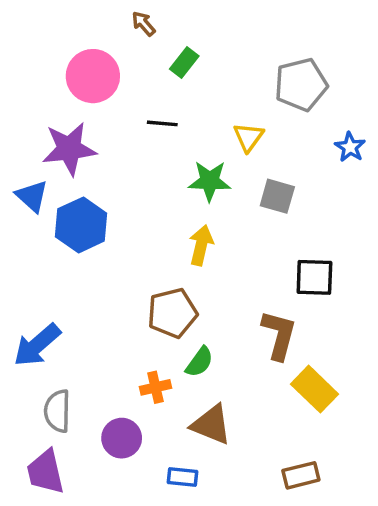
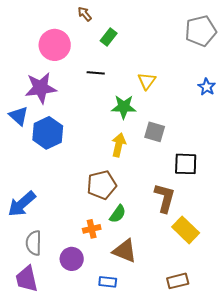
gray pentagon: (301, 85) -> (201, 31), moved
gray square: (277, 196) -> (155, 132), moved

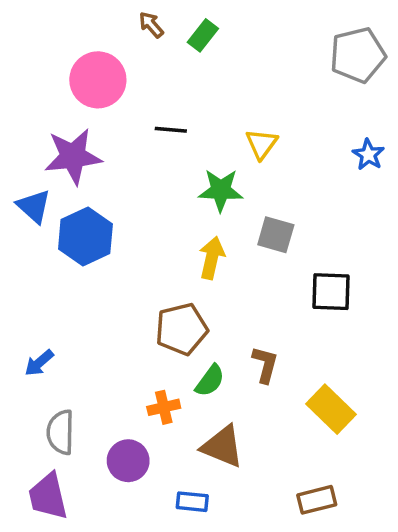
green rectangle: (109, 37) -> (203, 35), moved
brown L-shape: (165, 198) -> (265, 365), moved, size x0.7
blue arrow: (22, 204) -> (39, 363), size x0.6

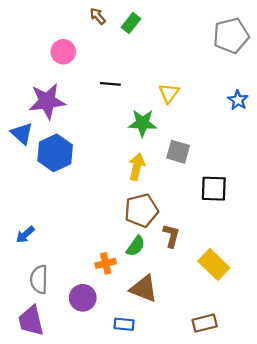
pink circle: (98, 80) -> (63, 52), size x0.7
brown pentagon: (182, 329) -> (141, 210), moved

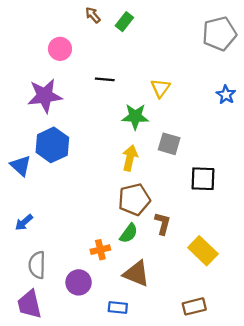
blue triangle: (22, 133) -> (21, 166), moved

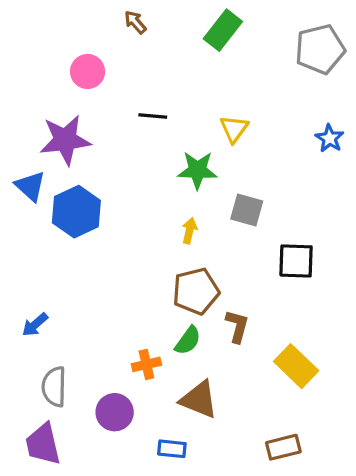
green rectangle: (124, 22) -> (223, 30), moved, size x1.4
yellow arrow: (130, 158) -> (189, 231), size x0.7
blue triangle: (21, 166) -> (30, 186), moved

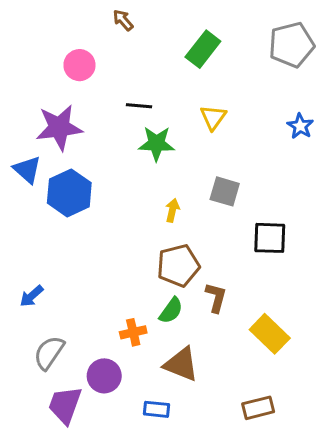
green rectangle: (223, 30) -> (203, 49), moved
green star: (197, 170) -> (156, 144), moved
gray semicircle: (54, 387) -> (49, 353), turned 33
purple trapezoid: (43, 444) -> (65, 405), moved, turned 33

